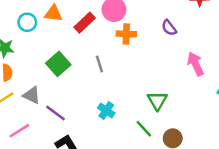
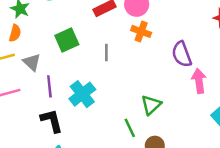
purple semicircle: (169, 28) -> (182, 54), moved, size x1.5
cyan cross: (106, 111) -> (82, 94), moved, size x1.5
purple line: (55, 113) -> (49, 86), turned 30

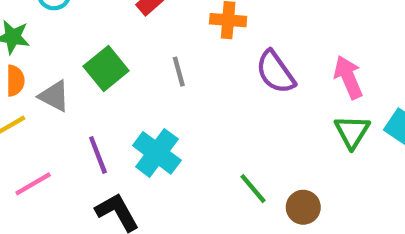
purple semicircle: (182, 54) -> (275, 72), moved
gray triangle: (32, 62) -> (54, 96), moved
green triangle: (151, 105) -> (352, 132), moved

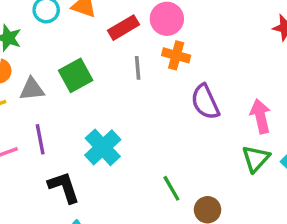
gray line: (179, 72) -> (138, 68), moved
gray triangle: (54, 96) -> (32, 89), turned -44
purple line: (98, 155) -> (40, 139), moved

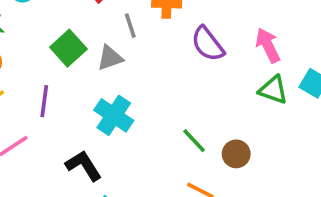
gray triangle: (32, 89) -> (110, 58), moved
purple line: (40, 139) -> (44, 101), moved, turned 32
green triangle: (256, 159) -> (273, 90), turned -40

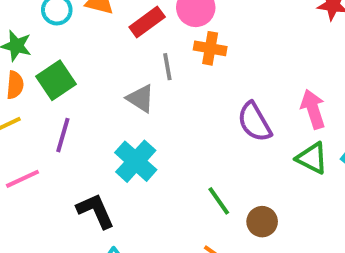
purple semicircle: (208, 44) -> (255, 122), moved
green square: (68, 48) -> (56, 80), moved
gray triangle: (110, 58) -> (141, 98), turned 44

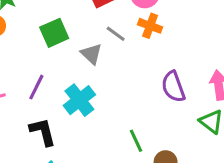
gray line: (167, 67) -> (116, 34), turned -54
green square: (56, 80) -> (54, 33), moved
purple line: (63, 135) -> (36, 87), moved

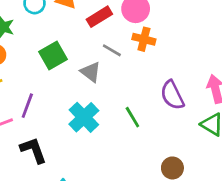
purple line: (36, 87) -> (27, 106), moved
black L-shape: (43, 132) -> (33, 150), moved
green line: (136, 141) -> (132, 117), moved

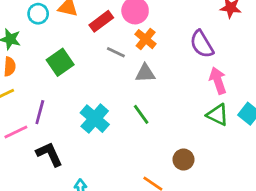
orange cross: (144, 39) -> (146, 39), turned 30
gray triangle: (91, 72) -> (145, 73), moved, turned -35
purple semicircle: (172, 95) -> (202, 44), moved

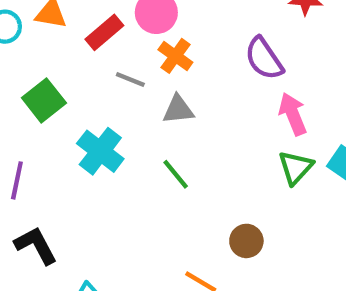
green triangle: (218, 115) -> (296, 168), turned 50
cyan cross: (95, 119) -> (100, 151), moved

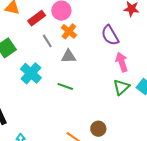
gray line: (130, 80) -> (47, 41), turned 32
green line: (176, 174) -> (65, 86), turned -35
brown circle: (246, 241) -> (98, 129), moved

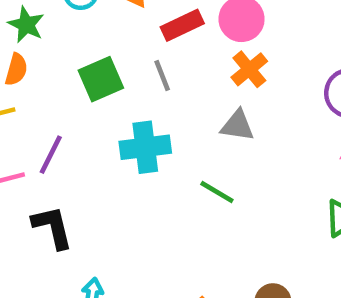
gray line: (47, 41) -> (162, 76), moved
cyan cross: (31, 73) -> (145, 147), turned 30

